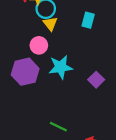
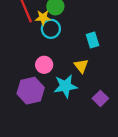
cyan rectangle: (88, 20) -> (92, 40), turned -32
yellow triangle: (50, 24) -> (81, 66), moved

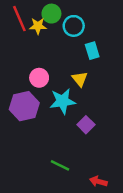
cyan circle: (51, 29) -> (74, 26), moved
purple square: (100, 98) -> (86, 125), moved

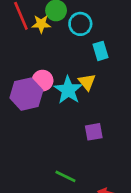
cyan star: (63, 101) -> (68, 90), moved, turned -30
purple hexagon: (24, 106) -> (26, 94), moved
purple square: (86, 125) -> (94, 132), turned 35

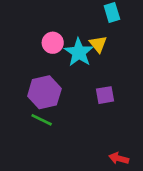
purple hexagon: (26, 94) -> (44, 92), moved
green line: (65, 176) -> (42, 120), moved

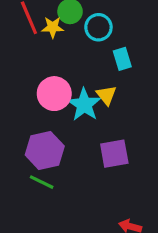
pink circle: (53, 43) -> (54, 94), size x1.4
purple square: (105, 95) -> (114, 154), size x1.4

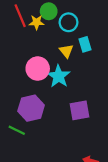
yellow triangle: (106, 95) -> (66, 51), moved
green line: (42, 182) -> (17, 130), moved

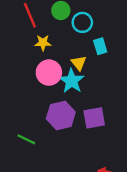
yellow star: (37, 22) -> (43, 43), moved
yellow triangle: (66, 51) -> (79, 63), moved
purple hexagon: (31, 108) -> (61, 115), moved

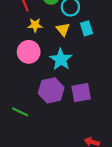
yellow triangle: (79, 63) -> (63, 29), moved
pink circle: (49, 73) -> (29, 52), moved

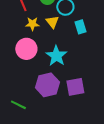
yellow triangle: (63, 29) -> (52, 22), moved

